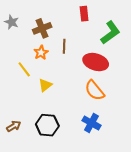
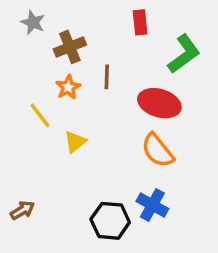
gray star: (12, 22) -> (33, 22), moved
black hexagon: (47, 125) -> (110, 221), moved

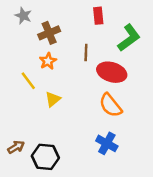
brown line: (107, 77) -> (86, 53), moved
black hexagon: (110, 221) -> (45, 157), moved

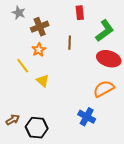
red ellipse: (112, 72) -> (109, 59), moved
yellow triangle: (53, 99) -> (43, 81), turned -40
orange semicircle: (111, 105) -> (104, 89), moved, turned 100

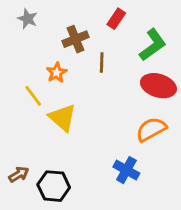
red rectangle: (80, 13) -> (116, 19), turned 40
brown cross: (40, 27) -> (76, 39), moved
yellow triangle: (43, 81) -> (62, 118), size x1.5

